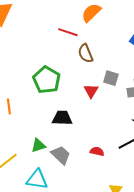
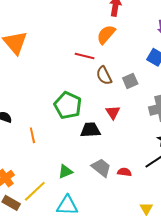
gray square: (111, 78) -> (130, 81), moved, turned -35
black trapezoid: (62, 118) -> (90, 130), moved
gray trapezoid: (61, 155) -> (101, 168), moved

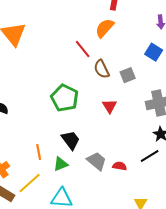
red line: (85, 56) -> (83, 49), turned 36
black trapezoid: (90, 130) -> (71, 140), moved, turned 55
orange line: (32, 135) -> (39, 152), moved

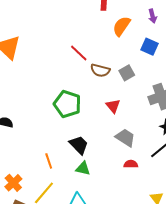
orange semicircle: (105, 28) -> (122, 26), moved
brown semicircle: (102, 69) -> (100, 70), turned -42
gray trapezoid: (97, 161) -> (125, 138), moved
green triangle: (61, 164) -> (83, 168), moved, turned 42

